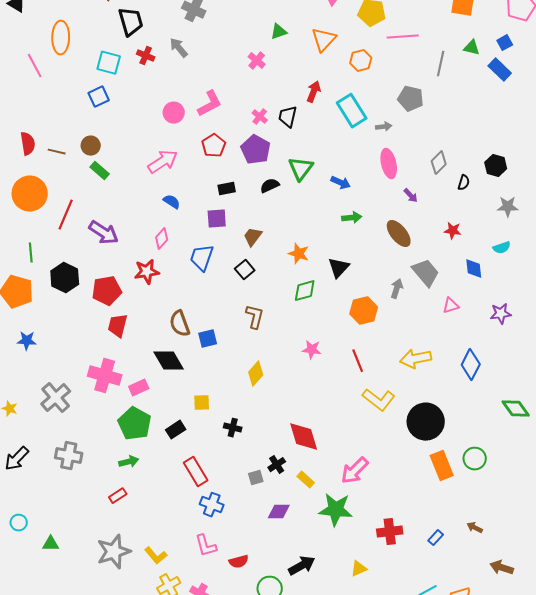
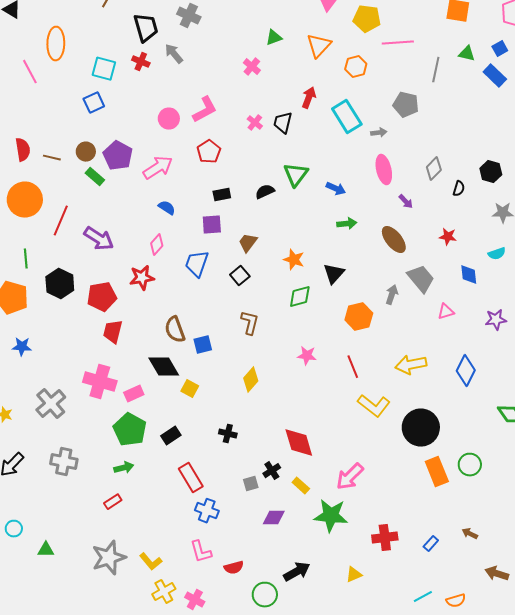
black trapezoid: (131, 22) -> (146, 28), moved
purple pentagon: (256, 150) -> (118, 156), moved
yellow square: (202, 403) -> (190, 389), moved, turned 30

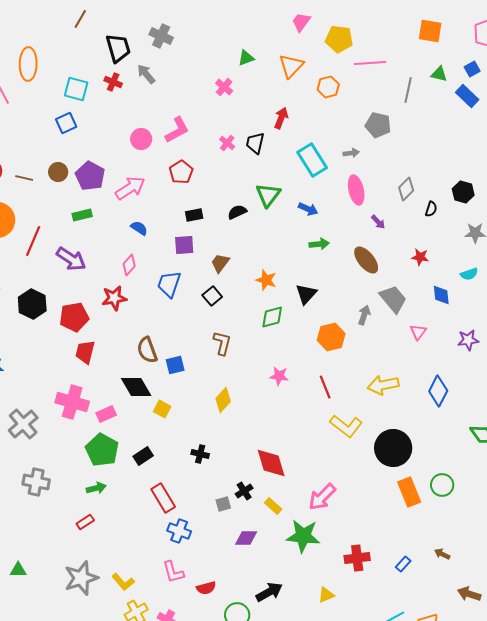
cyan rectangle: (347, 117) -> (312, 160), moved
green rectangle: (95, 177) -> (82, 215), moved, turned -54
pink triangle: (446, 312) -> (418, 332), turned -36

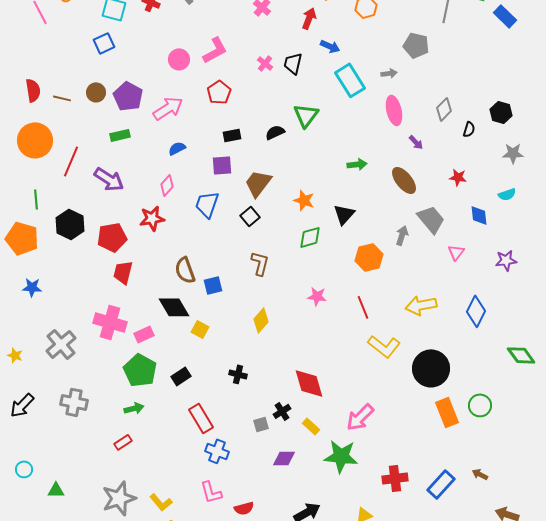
red arrow: (281, 118) -> (309, 18), moved
blue arrow: (308, 209) -> (330, 46), moved
blue semicircle: (139, 228) -> (177, 148), turned -60
brown trapezoid: (220, 263) -> (258, 183), size x1.4
blue rectangle: (403, 564) -> (441, 484), size x1.8

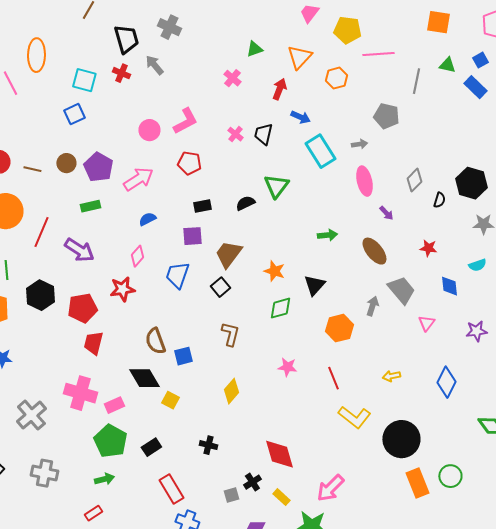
red pentagon: (219, 92) -> (189, 163), turned -30
black hexagon: (501, 112) -> (471, 183), size x1.4
yellow arrow: (421, 305) -> (391, 376), size x0.6

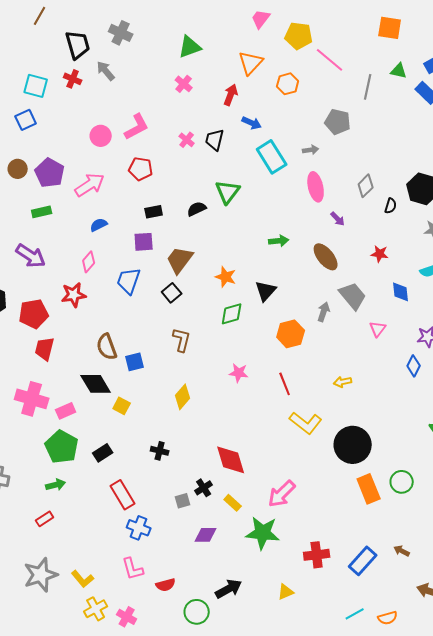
green triangle: (254, 49) -> (190, 47), moved, size x1.4
pink line: (378, 54) -> (330, 60), turned 44
blue diamond: (446, 382) -> (414, 366), moved, size x0.7

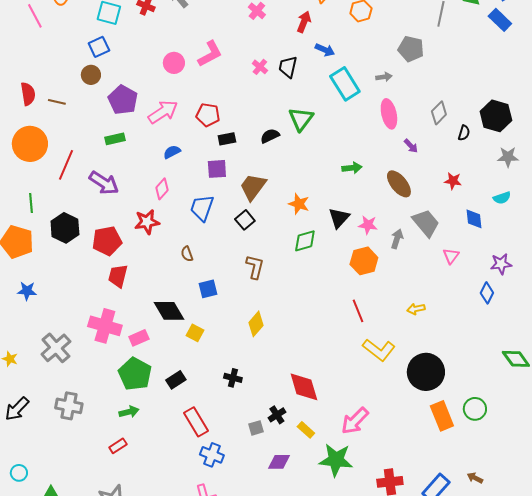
brown circle: (18, 169) -> (91, 75), moved
red pentagon: (141, 169) -> (208, 115), moved
brown semicircle: (107, 347) -> (187, 254), moved, size x0.6
pink star: (239, 373) -> (368, 225), moved

